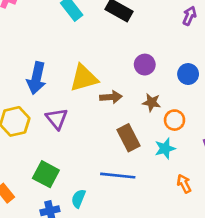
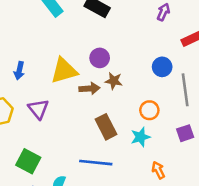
purple circle: (145, 65) -> (100, 58), moved
blue arrow: (36, 78) -> (19, 71), size x0.6
brown star: (152, 102) -> (114, 81), moved

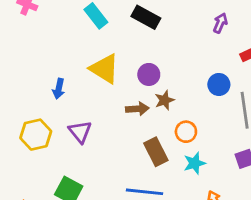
yellow triangle: (64, 71) -> (104, 69), moved, turned 48
brown star: (114, 81) -> (165, 100), turned -30
orange circle: (149, 110) -> (186, 132), moved

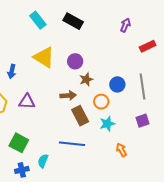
blue circle: (219, 84) -> (117, 84), moved
brown arrow: (137, 109) -> (68, 96), moved
purple triangle: (80, 132) -> (27, 102), turned -48

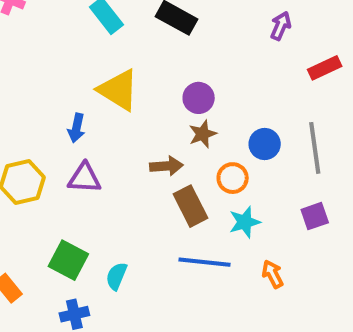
purple circle: (75, 61) -> (199, 98), moved
blue arrow: (12, 71) -> (76, 128), moved
blue line: (72, 144) -> (205, 262), moved
cyan semicircle: (43, 161) -> (116, 276), moved

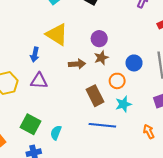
brown arrow: (166, 166) -> (77, 64), moved
orange arrow: (273, 274) -> (149, 132), moved

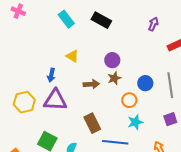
yellow triangle: (57, 34) -> (72, 56), size x0.6
purple triangle: (39, 81) -> (55, 100), size x1.4
brown rectangle: (95, 96) -> (92, 123), moved

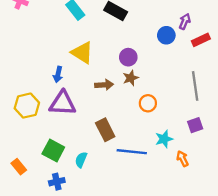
purple arrow: (153, 24) -> (185, 21), moved
yellow triangle: (72, 56) -> (82, 53), size x1.5
blue circle: (145, 83) -> (166, 35), moved
cyan star: (135, 122) -> (164, 139), moved

